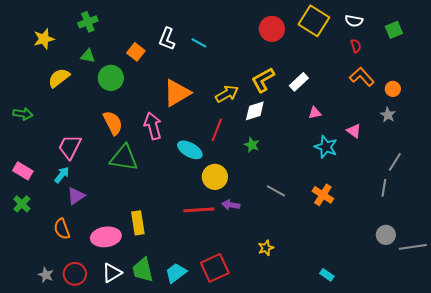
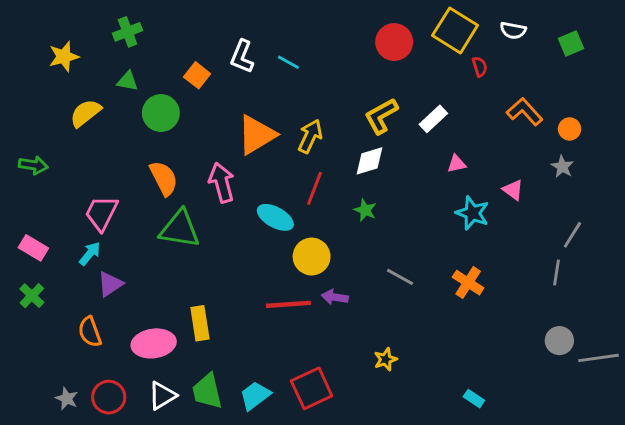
red semicircle: (356, 46) -> (480, 67), moved
yellow arrow: (227, 94) -> (310, 136), moved, turned -35

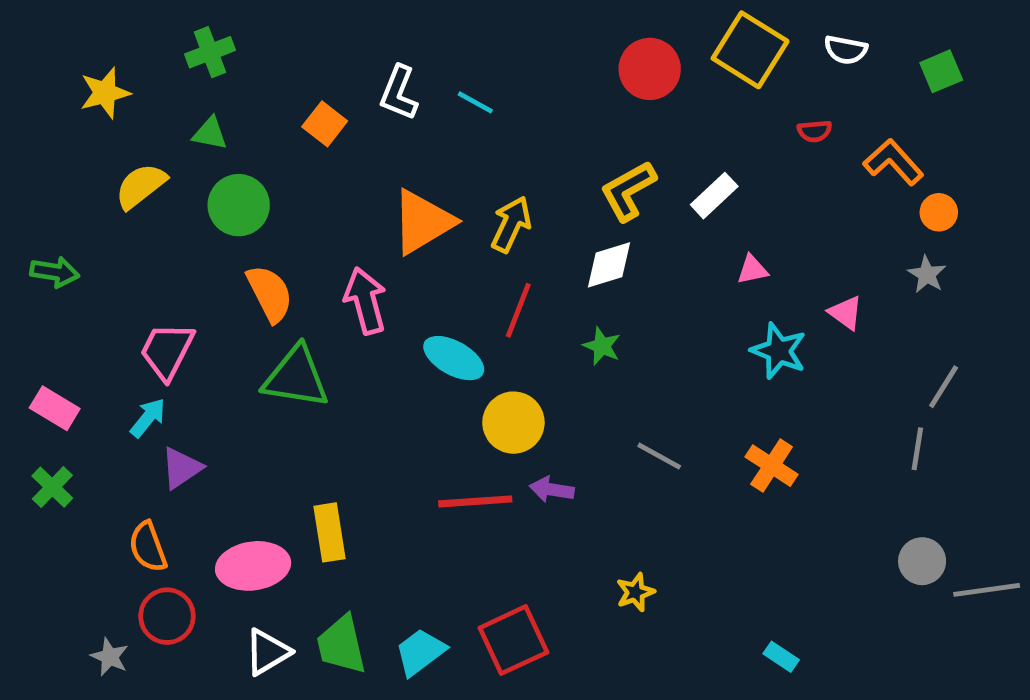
red semicircle: (480, 67) -> (815, 131), moved, turned 102
orange L-shape: (525, 112) -> (893, 162), moved
green circle: (161, 113) -> (239, 205), moved
red circle: (109, 397) -> (167, 616), moved

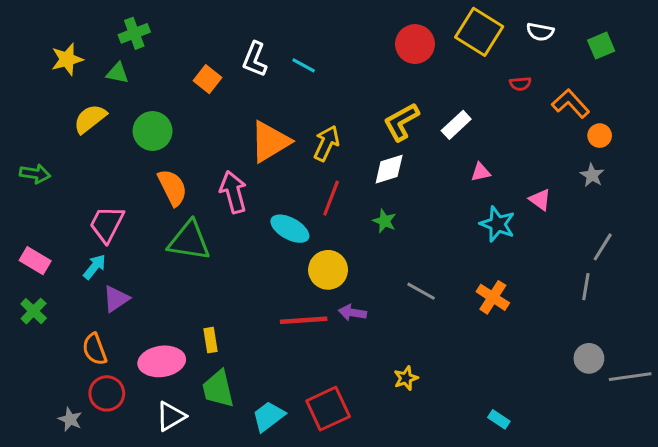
green triangle: (210, 133) -> (117, 73), moved
yellow rectangle: (329, 532) -> (211, 340), size x0.7
green trapezoid: (341, 645) -> (218, 389), moved

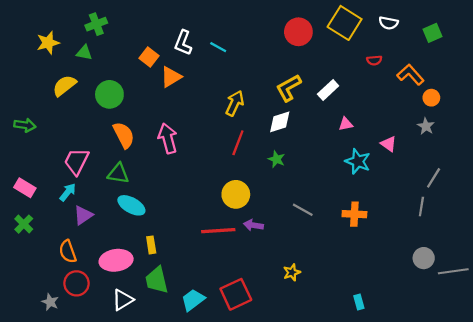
orange triangle: (270, 142) -> (171, 77), moved, size x0.7
cyan ellipse: (290, 229) -> (131, 205), moved
green triangle: (189, 241) -> (118, 173), moved, size x0.7
orange cross: (493, 297) -> (354, 214), turned -30
cyan rectangle: (499, 419) -> (359, 302), turned 40

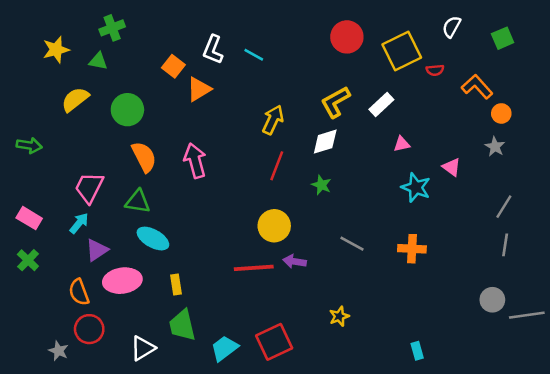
yellow square: (345, 23) -> (402, 51), moved, turned 32
white semicircle: (389, 23) -> (452, 27), turned 108
gray line: (421, 206) -> (505, 245), moved
pink ellipse: (116, 260) -> (122, 281), moved

